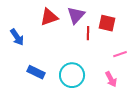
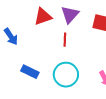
red line: (88, 33) -> (65, 40), moved

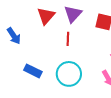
red triangle: (43, 17) -> (46, 16), turned -30

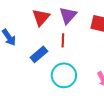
blue rectangle: (33, 71) -> (39, 54), moved, turned -66

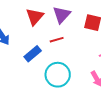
red line: (63, 40) -> (57, 40), turned 72

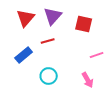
cyan circle: (58, 75) -> (49, 76), size x0.7

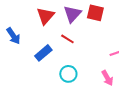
red square: (84, 24) -> (95, 13), moved
red line: (48, 41) -> (67, 39), turned 48

